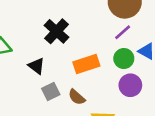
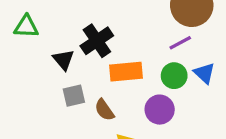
black cross: (56, 31) -> (97, 41), moved
purple circle: (130, 85) -> (160, 110), moved

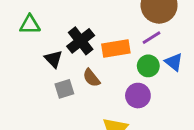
green triangle: (26, 26) -> (30, 25), moved
orange rectangle: (126, 72) -> (116, 48), moved
brown semicircle: (104, 110) -> (91, 78), moved

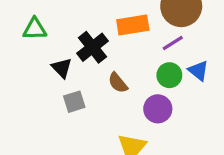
orange rectangle: (116, 48) -> (133, 25), moved
brown semicircle: (91, 78) -> (118, 83), moved

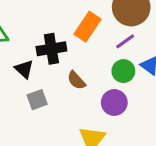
orange rectangle: (133, 25) -> (88, 27), turned -44
black cross: (92, 47) -> (51, 49), turned 32

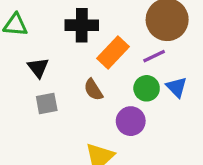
orange rectangle: (88, 27) -> (113, 52), moved
black cross: (51, 49) -> (82, 25), moved

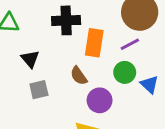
orange rectangle: (113, 52) -> (94, 43), turned -32
blue triangle: (177, 87) -> (149, 84), moved
purple circle: (131, 121) -> (100, 100), moved

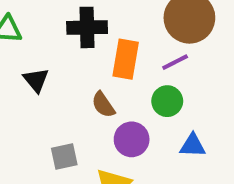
blue triangle: (149, 84) -> (193, 145), moved, turned -42
gray square: (39, 90) -> (64, 157), moved

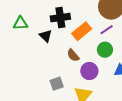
orange rectangle: (126, 59) -> (82, 31), turned 48
black triangle: (36, 80) -> (46, 36), moved

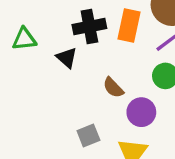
orange rectangle: (82, 31) -> (129, 26), moved, turned -36

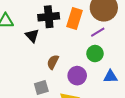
brown semicircle: (113, 88) -> (53, 62), moved, turned 64

